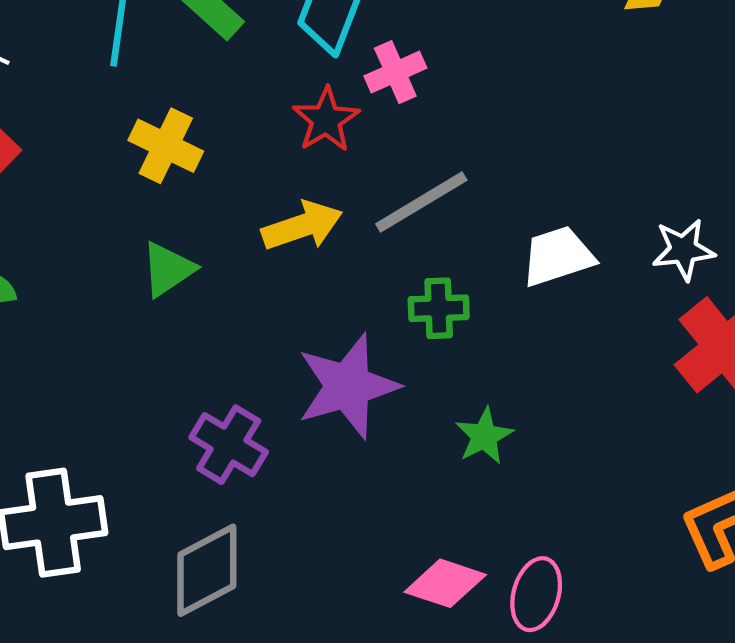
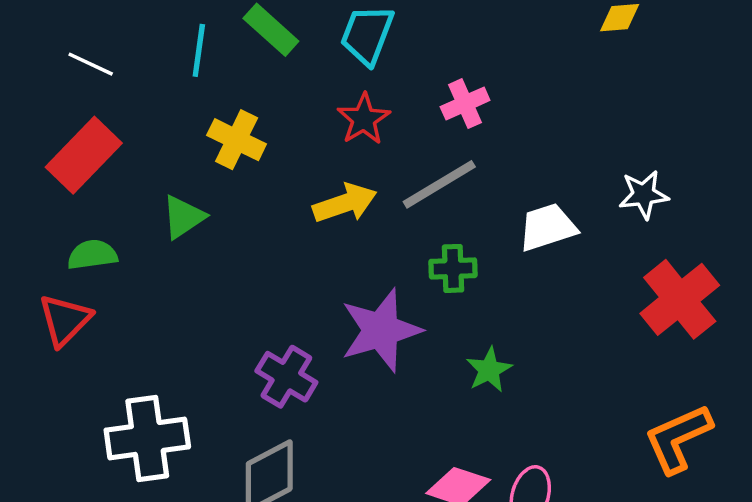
pink cross: (395, 72) -> (465, 104), moved
white star: (683, 250) -> (644, 195), moved
green triangle: (168, 269) -> (183, 217), moved

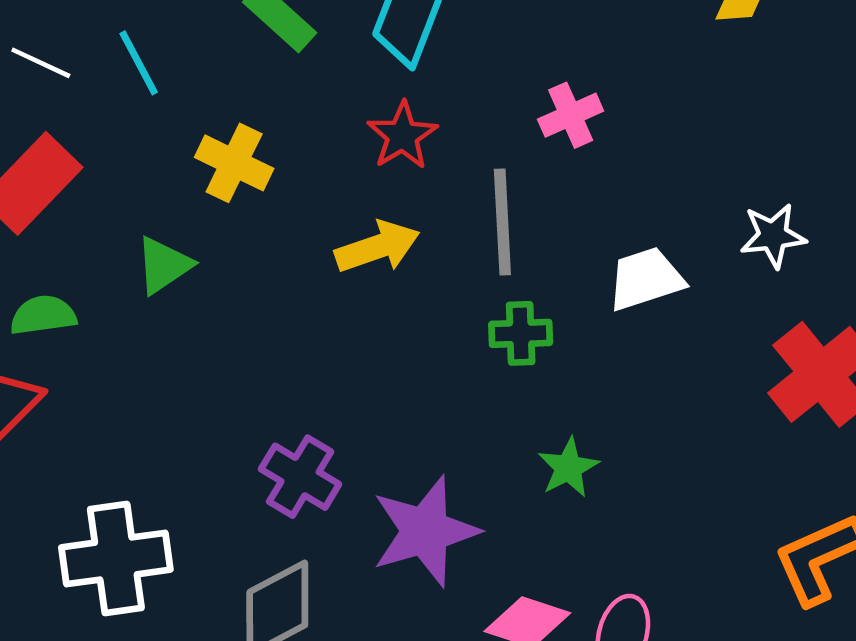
cyan line: (199, 50) -> (139, 63), moved, turned -36
pink cross: (465, 104) -> (571, 115), moved
gray line: (439, 184) -> (502, 222), turned -62
purple star: (381, 330) -> (425, 531), moved

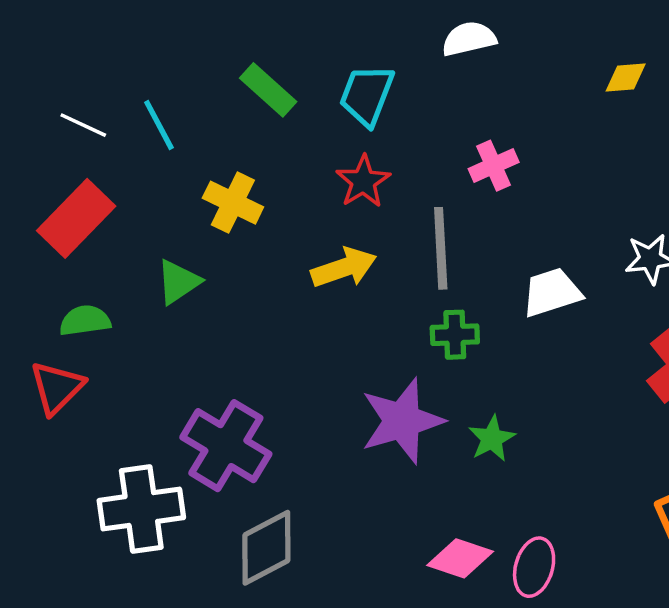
purple cross: (300, 477) -> (226, 446), moved, size x1.4
purple star: (425, 531) -> (402, 421), moved

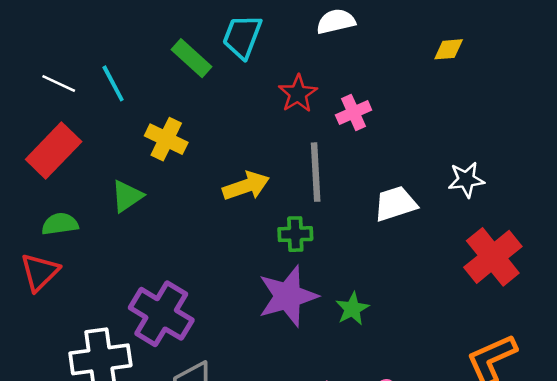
cyan trapezoid: (367, 95) -> (242, 37), moved
red star: (363, 181) -> (298, 94), moved
green cross: (455, 335) -> (295, 234), moved

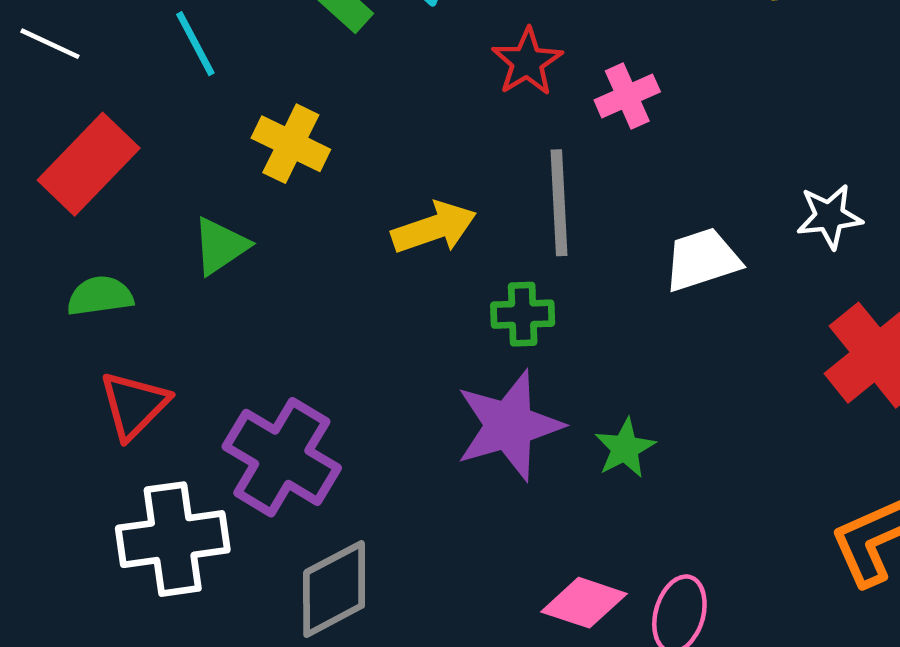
white line: (59, 83) -> (50, 44), moved
red triangle: (40, 272) -> (134, 405), moved

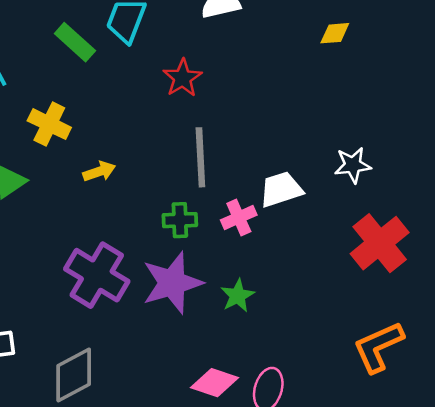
pink cross: (627, 96) -> (239, 218), moved
yellow arrow: (434, 228) -> (99, 171), moved, size x0.7
purple cross: (282, 457) -> (97, 275), moved

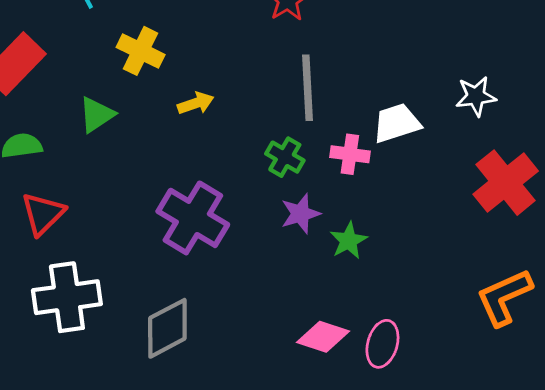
pink cross: (239, 218) -> (350, 154), turned 32
green cross: (180, 220) -> (285, 157), turned 32
purple star: (172, 283) -> (300, 214), moved, size x0.6

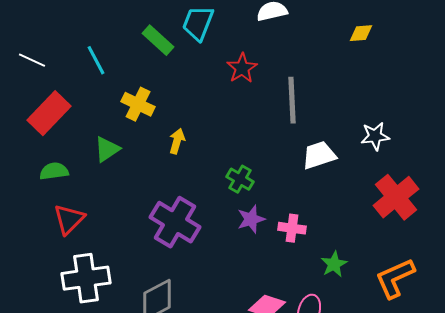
gray line: (307, 88) -> (292, 100), moved
yellow arrow: (196, 103) -> (177, 141), turned -55
pink cross: (350, 154) -> (292, 228), moved
green star: (349, 241) -> (334, 264), moved

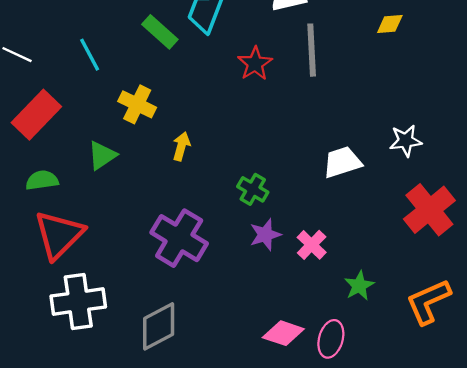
gray line: (292, 100) -> (312, 50), moved
red triangle: (69, 219) -> (59, 235), size x1.4
pink cross: (292, 228) -> (312, 245), turned 36

